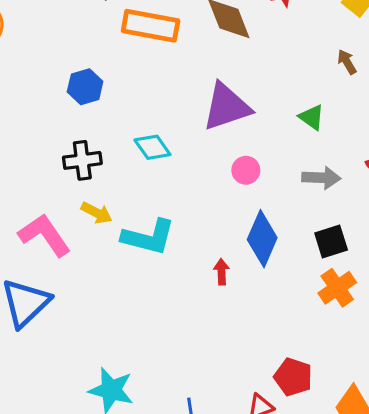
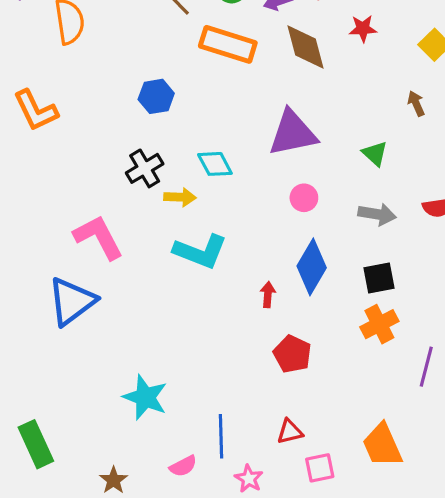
black cross: (82, 160) -> (145, 168), turned -30
yellow arrow: (97, 213) -> (180, 197), moved, turned -32
red pentagon: (293, 377) -> (292, 354), moved

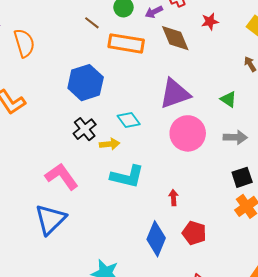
blue hexagon: (156, 96) -> (86, 83), size x1.6
pink circle: (304, 198) -> (188, 133), size x2.0
blue diamond: (312, 267) -> (156, 239), moved

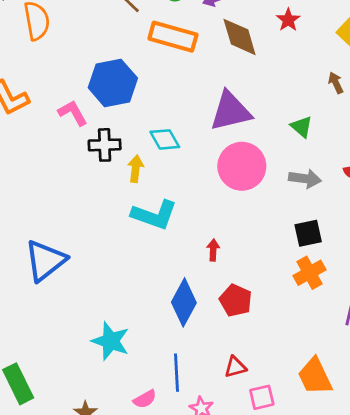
red star: (210, 21) -> (288, 20), turned -30
black cross: (85, 129) -> (105, 145), turned 30
yellow arrow: (110, 144) -> (136, 169), turned -84
pink L-shape: (62, 176) -> (73, 113), moved, size x0.7

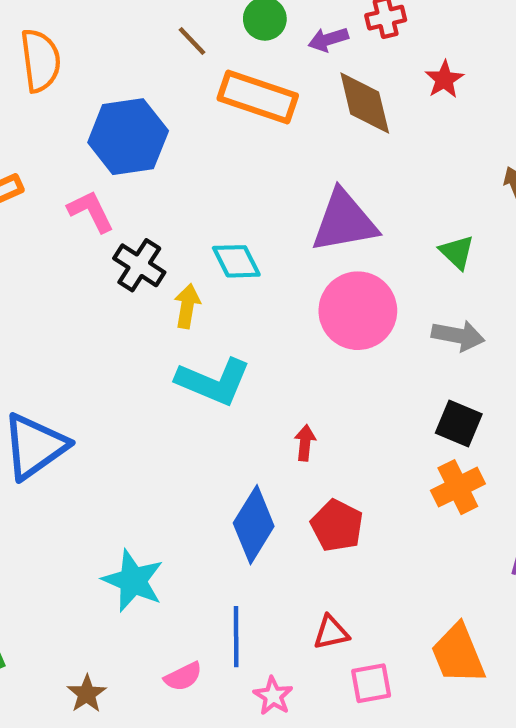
blue hexagon: (113, 83) -> (128, 137), moved
black cross: (105, 145) -> (139, 265), turned 32
black square: (308, 233) -> (459, 424), turned 32

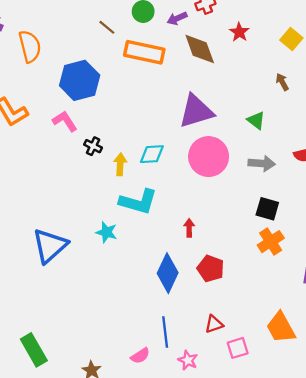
cyan diamond: (236, 261) -> (152, 154), moved, turned -60
black cross: (139, 265) -> (93, 146), size x0.7
cyan star: (133, 581) -> (107, 232), moved, size x0.7

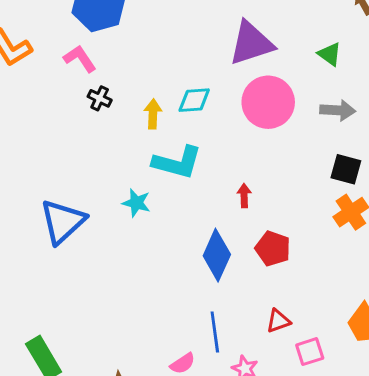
black cross: (93, 146) -> (100, 98), moved

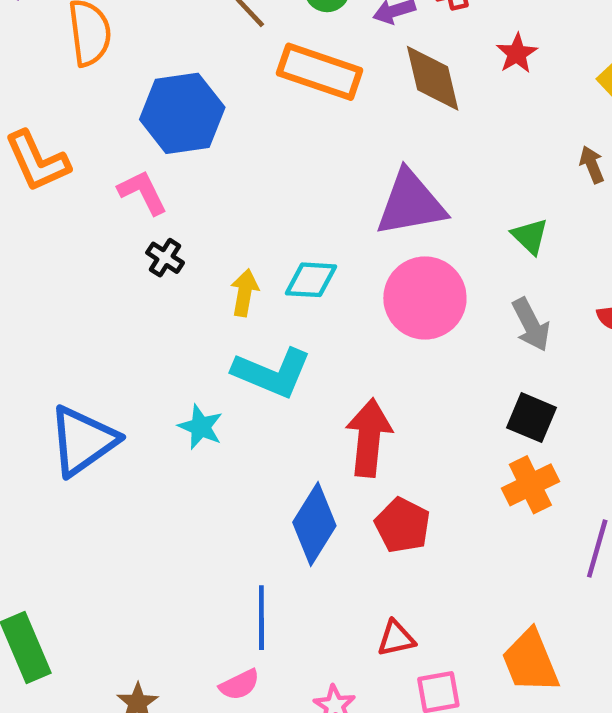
gray arrow: (338, 110) -> (531, 325), turned 52
red arrow: (244, 196) -> (369, 438), size x2.0
blue line: (215, 332) -> (261, 618), moved

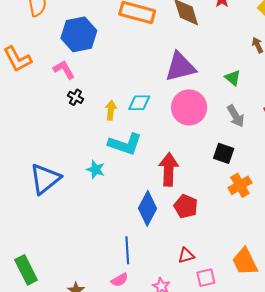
black square: (532, 418) -> (224, 153), moved

